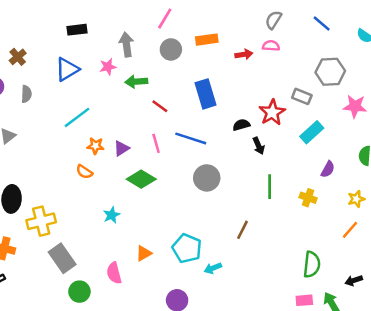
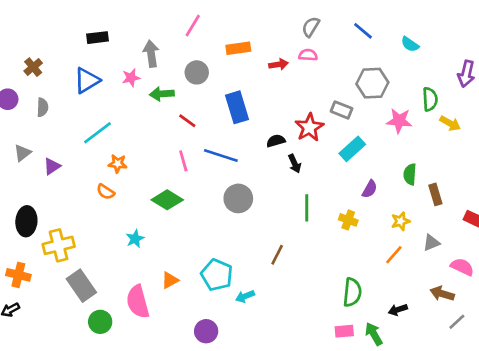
gray circle: (171, 49) -> (197, 72), moved
purple triangle: (121, 148) -> (52, 166), moved
pink semicircle: (114, 273) -> (138, 302), size x1.4

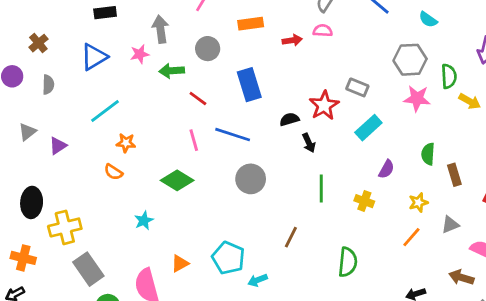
gray hexagon: (372, 83) -> (410, 60), moved
green semicircle: (352, 292) -> (348, 262), moved

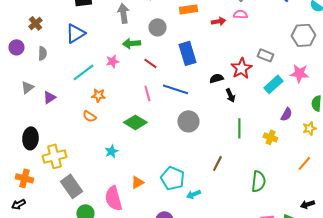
pink star: (140, 54) -> (112, 61), moved
pink star: (417, 98) -> (299, 73), moved
yellow star: (418, 202) -> (309, 128), moved

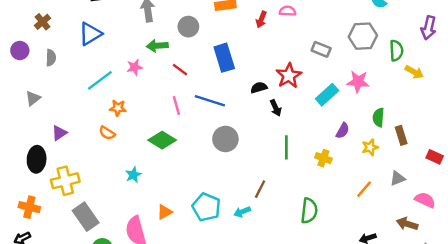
red arrow: (218, 21) -> (261, 19), turned 120
gray rectangle: (265, 55) -> (321, 49), moved
purple triangle: (49, 97) -> (59, 133), moved
cyan arrow: (193, 194) -> (242, 212), moved

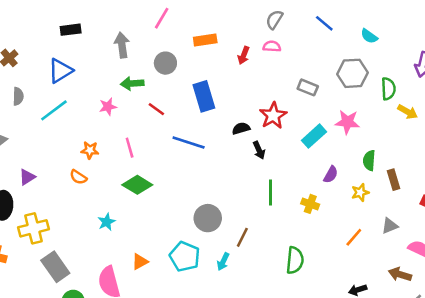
cyan line: (100, 80) -> (54, 110), moved
pink line: (176, 105) -> (130, 148), moved
gray circle: (225, 139) -> (208, 218), moved
cyan arrow: (242, 212) -> (223, 262), turned -42

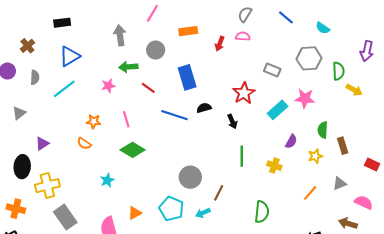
black rectangle: (71, 30) -> (62, 23), moved
black semicircle: (241, 128) -> (204, 108), moved
cyan arrow: (223, 262) -> (203, 213), turned 40

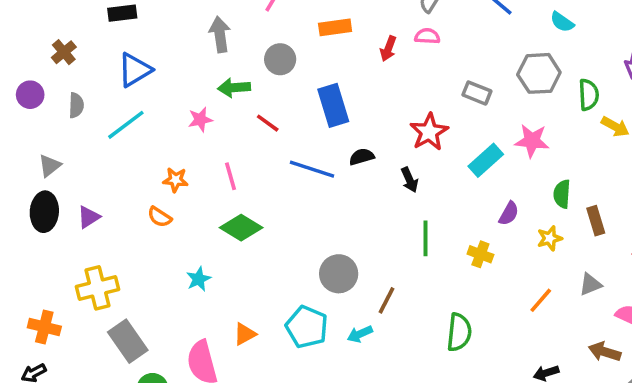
black ellipse: (22, 167) -> (44, 212), moved

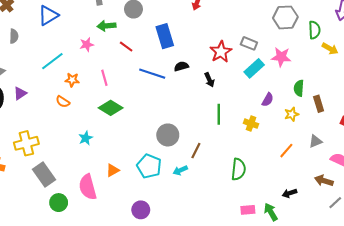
gray rectangle: (477, 93) -> (249, 43), moved
cyan line: (126, 125) -> (52, 61), moved
purple triangle: (89, 217) -> (20, 93), moved

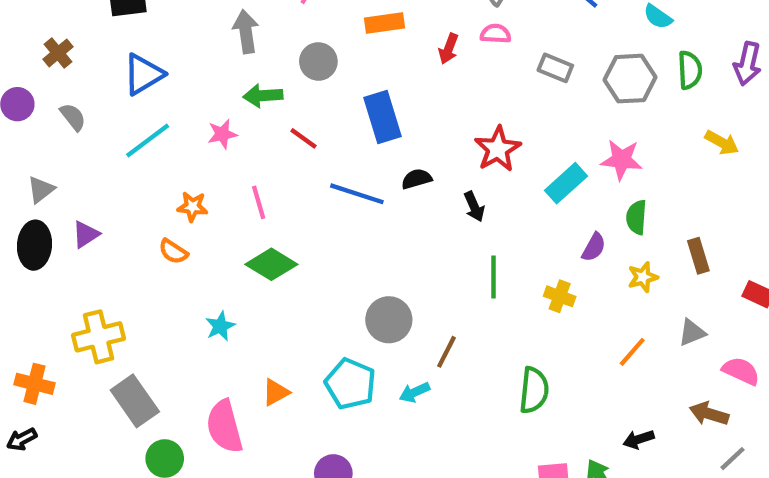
green semicircle: (314, 30) -> (690, 70), moved
gray semicircle: (14, 36) -> (73, 117), turned -40
gray rectangle: (249, 43) -> (555, 68), moved
cyan line: (52, 61) -> (148, 140), moved
green semicircle: (299, 88) -> (636, 217), moved

